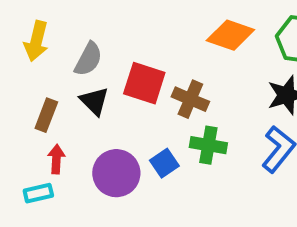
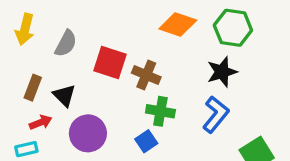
black triangle: (94, 101) -> (64, 96), moved
red arrow: (56, 159) -> (41, 122), turned 65
blue square: (164, 163) -> (146, 141), moved

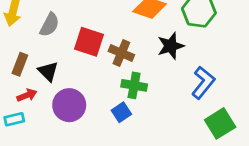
black star: (222, 72) -> (171, 46), moved
blue L-shape: (216, 114) -> (203, 83), moved

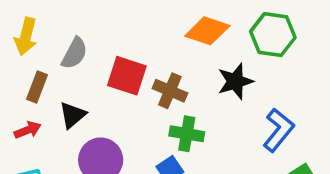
brown rectangle: (20, 64) -> (37, 87), moved
black triangle: (48, 71) -> (73, 115), turned 35
red arrow: (27, 95) -> (28, 130), moved

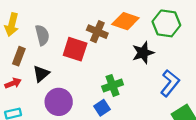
gray semicircle: (74, 53) -> (42, 35), turned -42
brown cross: (170, 91) -> (97, 32), moved
green cross: (187, 134) -> (113, 85), turned -30

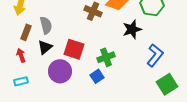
gray semicircle: (42, 35) -> (46, 25), moved
red square: (75, 49) -> (74, 49), moved
red arrow: (13, 83) -> (21, 55), turned -88

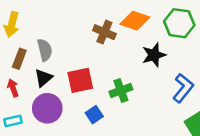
red square: (74, 49) -> (80, 80), turned -30
purple circle: (60, 71) -> (47, 108), moved
blue square: (97, 76) -> (94, 115), moved

